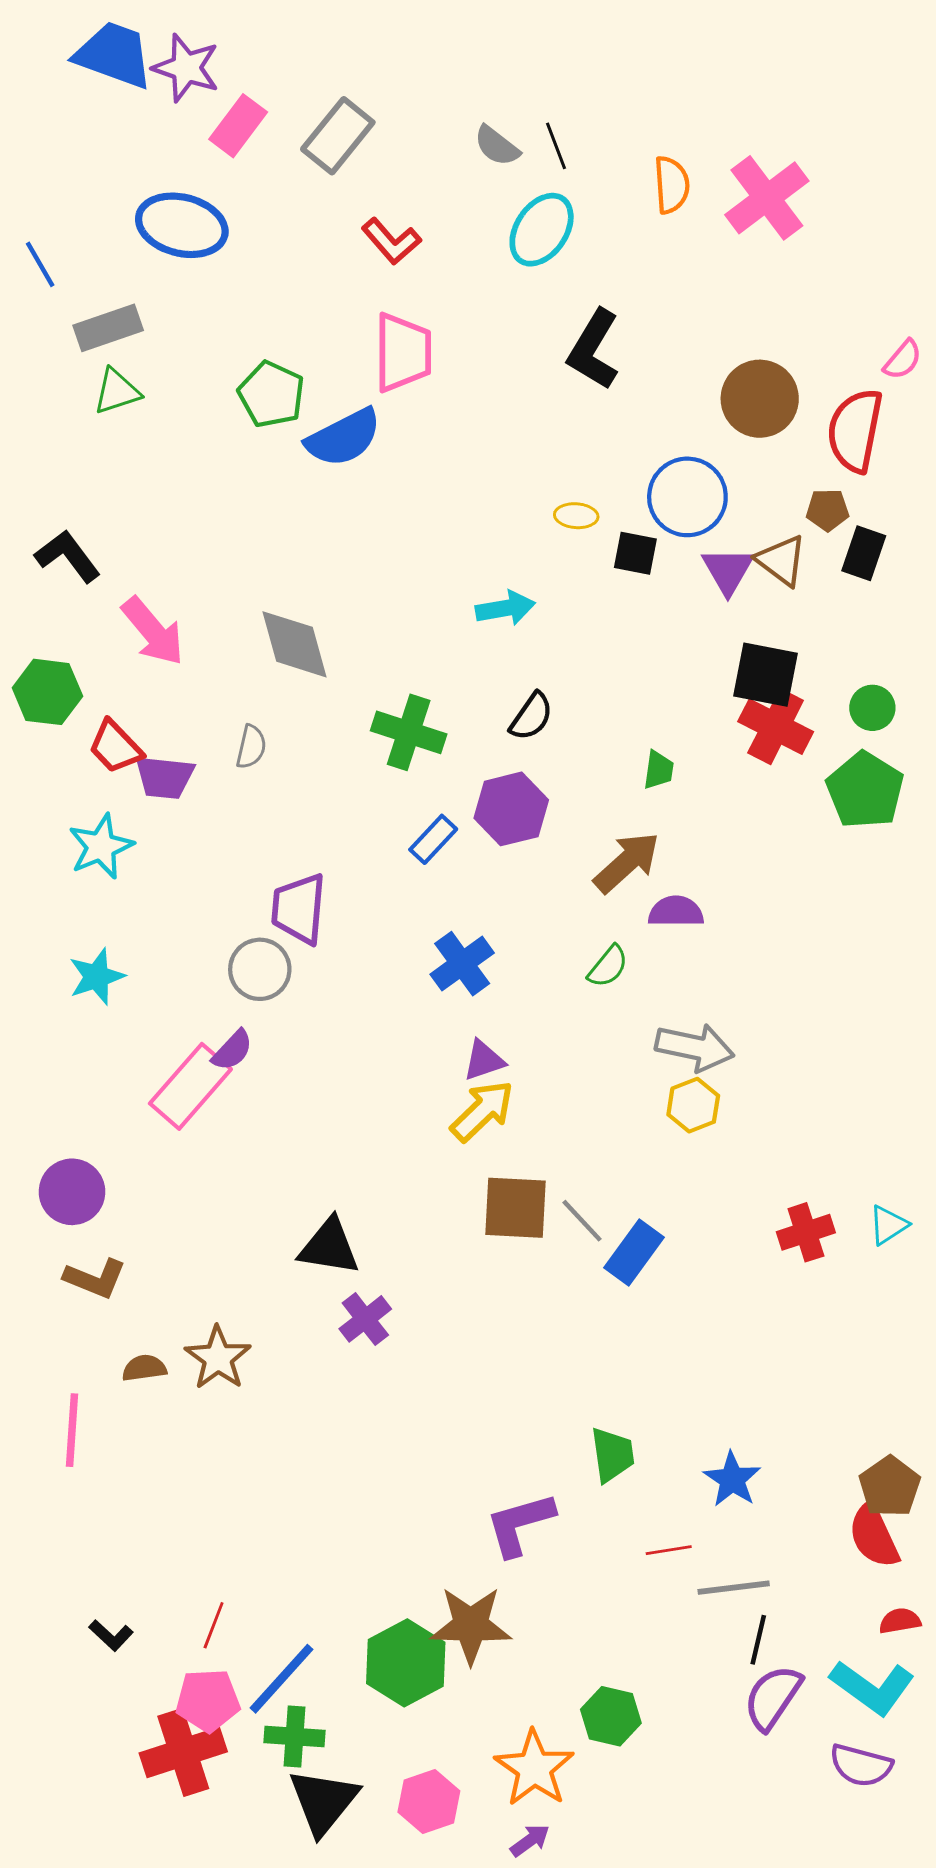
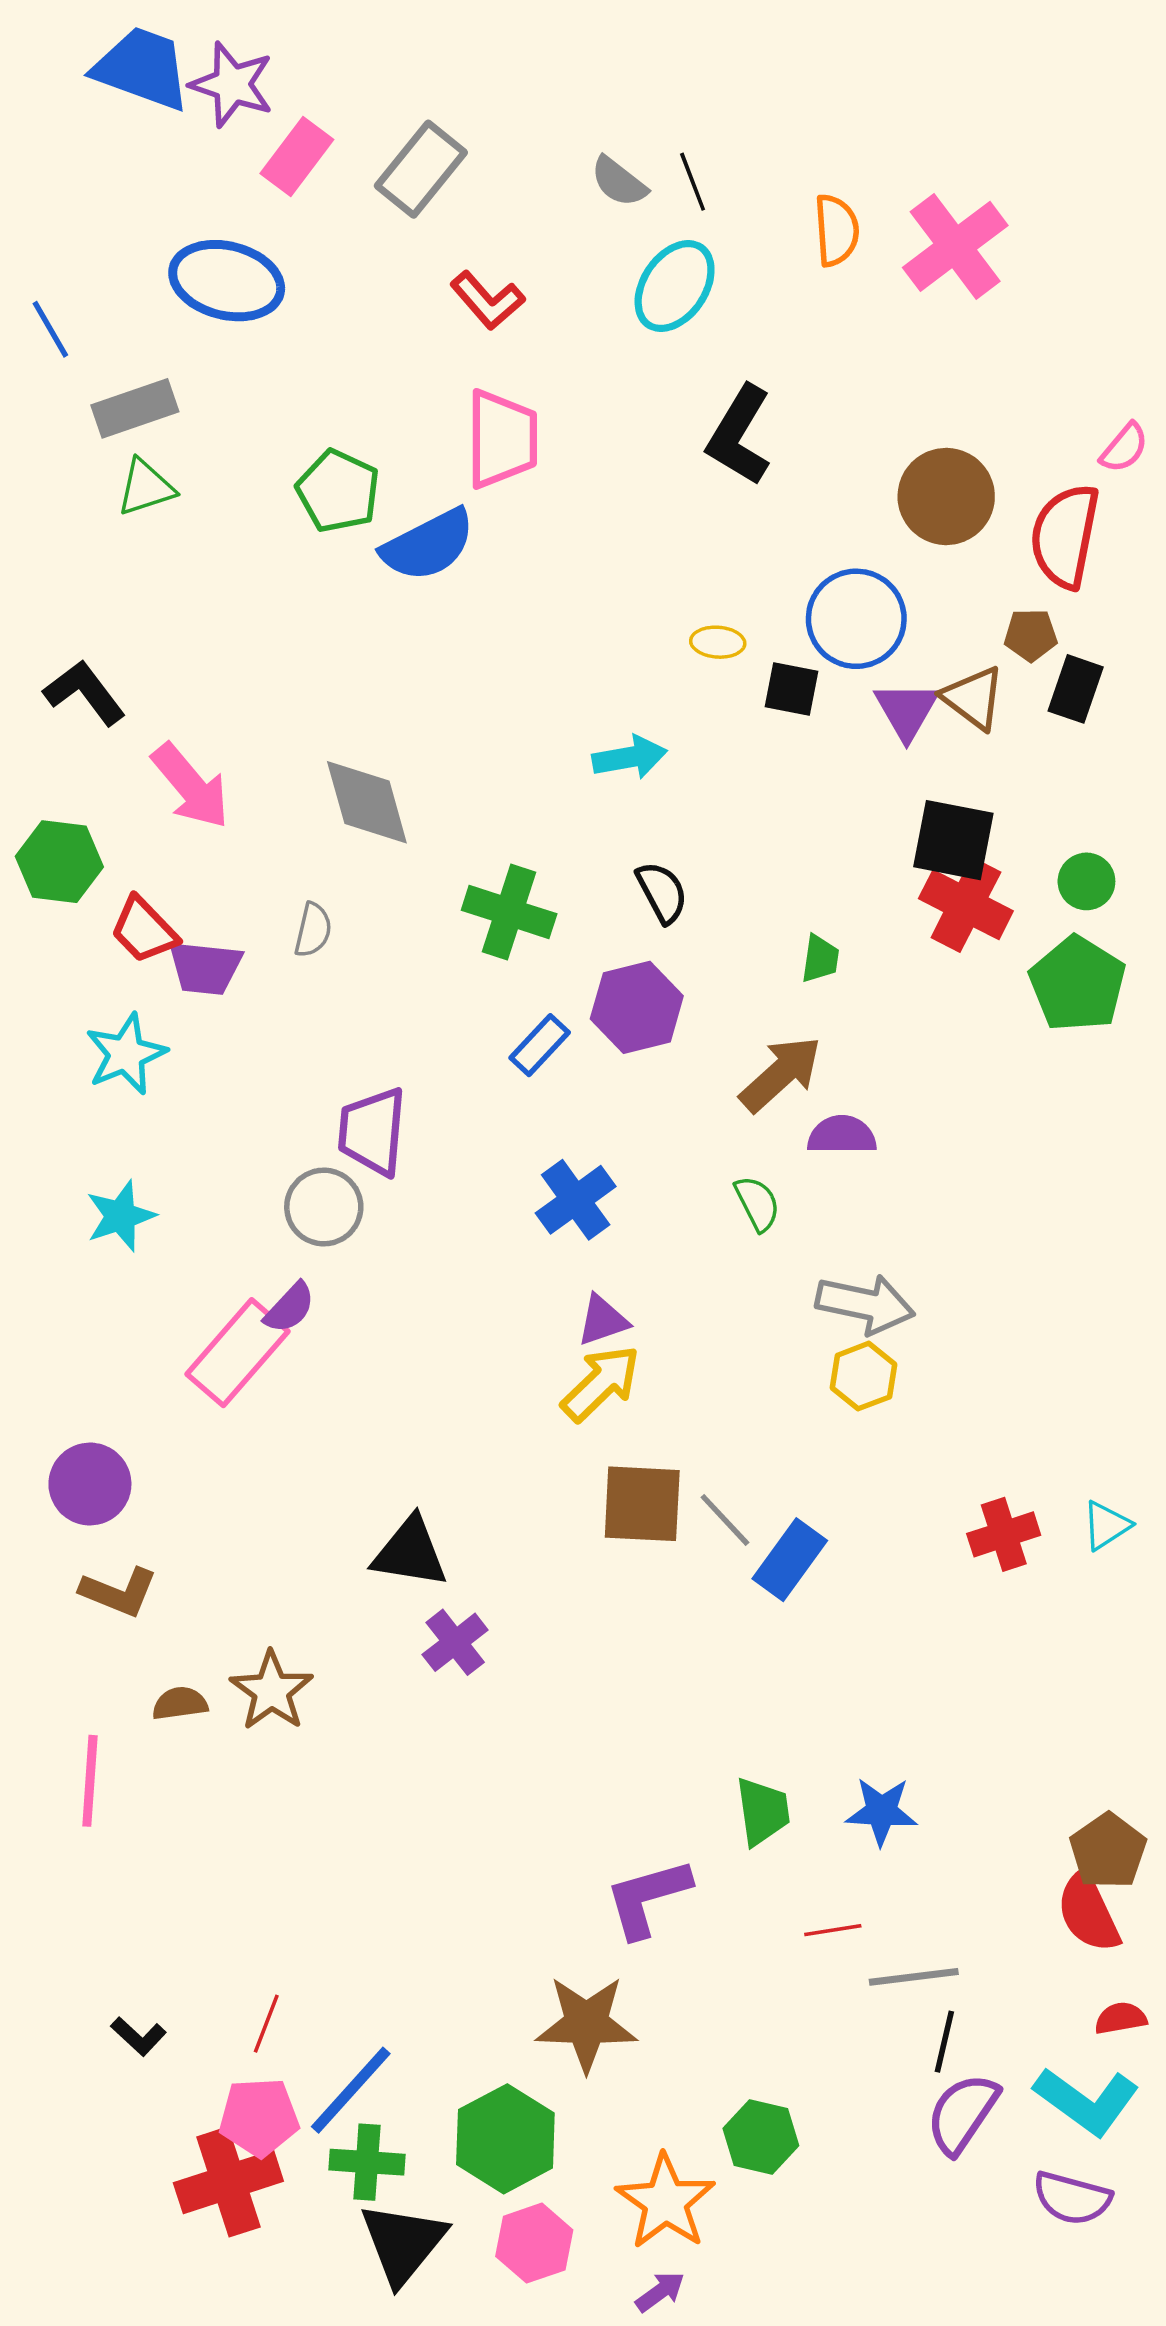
black semicircle: (531, 717) -> (662, 892), turned -63
green semicircle: (608, 966) -> (757, 1203), turned -66
blue star: (732, 1479) -> (881, 1811), moved, turned -30
green hexagon: (406, 1663) -> (505, 2139), moved

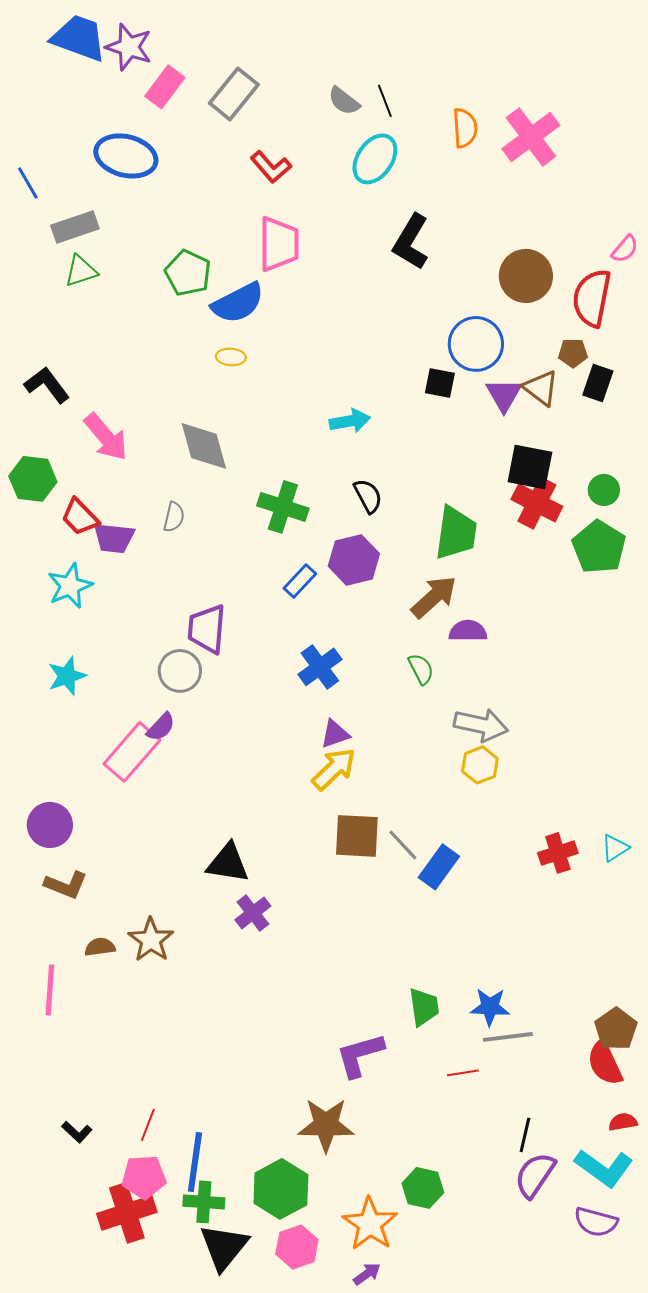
yellow ellipse: (718, 642) -> (231, 357), moved
green trapezoid: (820, 959) -> (456, 533), size x2.0
gray line: (914, 1977) -> (508, 1037), moved
blue line: (351, 2090) -> (195, 1162), turned -34

